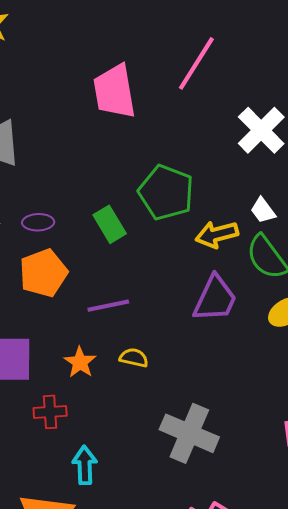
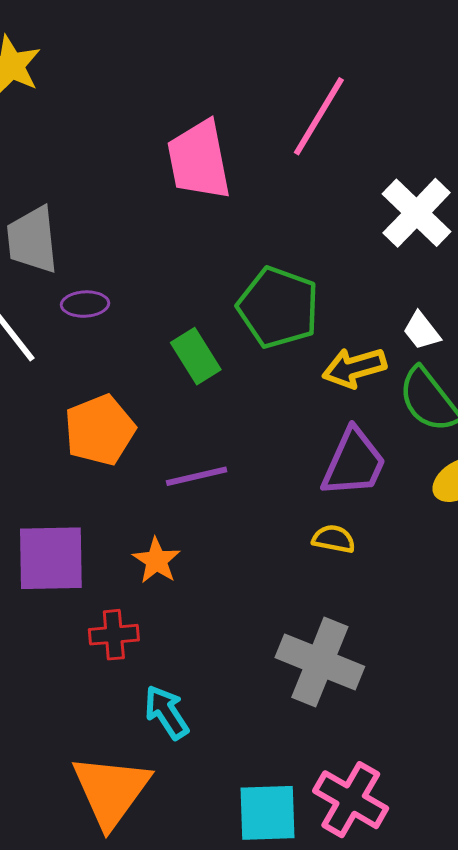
purple ellipse: (38, 222) -> (85, 304), moved
yellow semicircle: (134, 358) -> (334, 539), moved
cyan arrow: (85, 465) -> (166, 712), turned -30

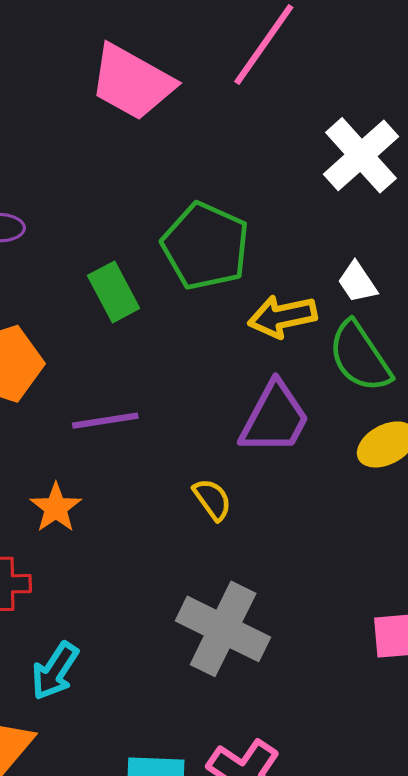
pink trapezoid: (199, 160) -> (132, 82), turned -54
yellow semicircle: (334, 539) -> (212, 499), moved, turned 39
cyan arrow: (166, 712) -> (55, 671), turned -118

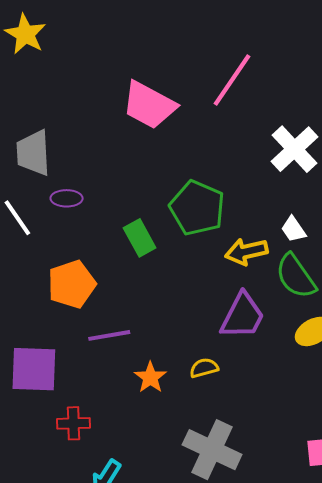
purple line: (105, 421) -> (109, 335), moved
yellow semicircle: (212, 499) -> (204, 368), turned -68
orange star: (56, 508) -> (150, 378), moved

